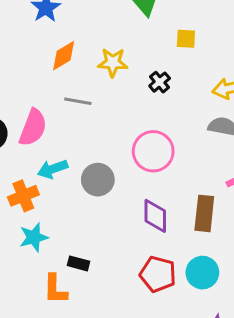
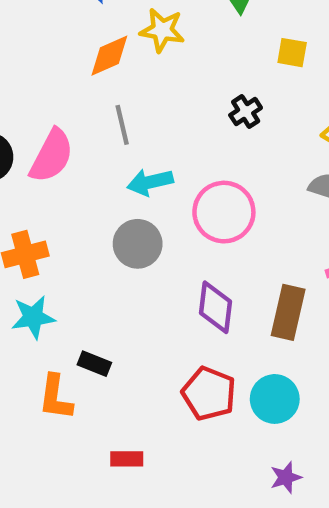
yellow star: (113, 62) -> (162, 30), moved
gray line: (78, 101) -> (122, 125), turned 60
cyan arrow: (53, 169) -> (150, 182), moved

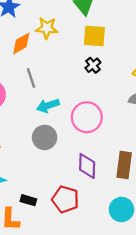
yellow square: (292, 53) -> (94, 36), moved, size x1.5
red pentagon: (209, 394) -> (65, 199), moved

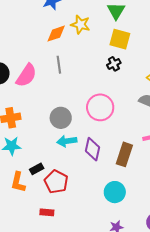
cyan arrow: (48, 106) -> (67, 141), moved
red pentagon: (65, 199) -> (56, 182), moved
black rectangle: (28, 200) -> (37, 169), turned -56

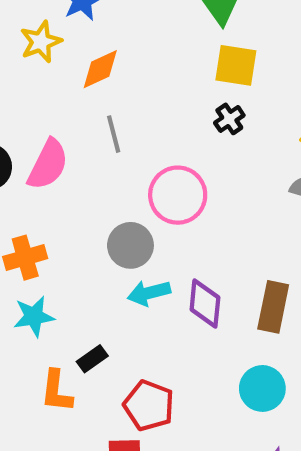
yellow star: (80, 25) -> (41, 42), moved, turned -30
pink circle: (100, 107) -> (178, 195), moved
red pentagon: (56, 182) -> (149, 405), moved

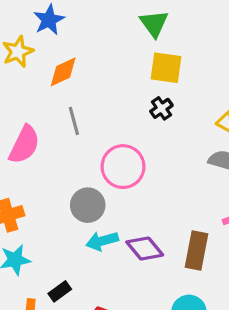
purple diamond: (205, 304) -> (145, 249), turned -45

